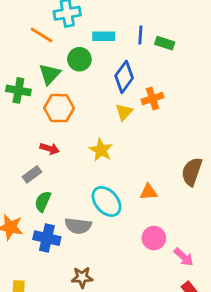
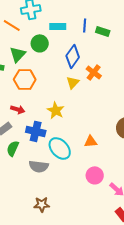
orange cross: (153, 99) -> (94, 72), turned -35
blue cross: (47, 238) -> (36, 131), moved

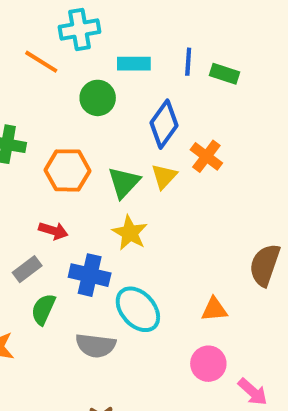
green triangle: (18, 54) -> (124, 182), moved
orange triangle: (91, 141) -> (214, 309), moved

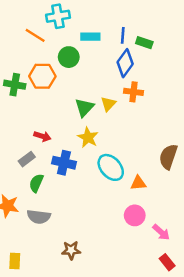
blue diamond: (164, 124) -> (125, 63), moved
orange cross: (206, 156) -> (134, 92), turned -30
orange hexagon: (67, 170) -> (42, 76), moved
cyan ellipse: (138, 309) -> (111, 167), moved
gray semicircle: (96, 346) -> (39, 217), moved

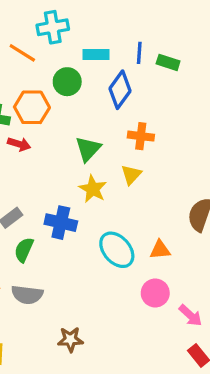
blue diamond: (125, 63) -> (120, 90), moved
orange cross: (134, 92) -> (141, 136), moved
yellow triangle: (108, 104) -> (131, 175), moved
red arrow: (42, 136) -> (19, 144), moved
cyan ellipse: (111, 167) -> (117, 250), moved

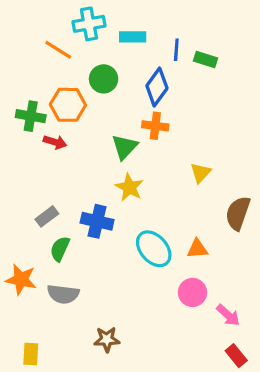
cyan rectangle: (96, 54) -> (133, 37), moved
orange cross: (141, 136) -> (155, 126), moved
yellow triangle: (131, 175) -> (201, 173), moved

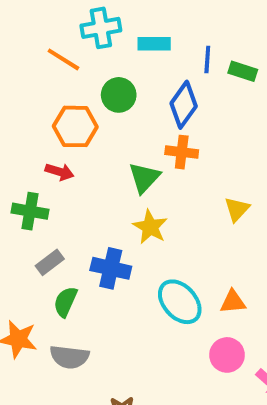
green cross: (31, 116) -> (30, 211), moved

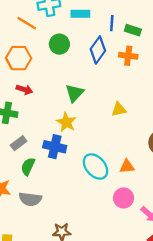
orange hexagon: (75, 126) -> (19, 58), moved
orange cross: (182, 152) -> (128, 56), moved
yellow triangle: (237, 209) -> (119, 109), moved, turned 35
yellow star: (150, 227) -> (66, 122), moved

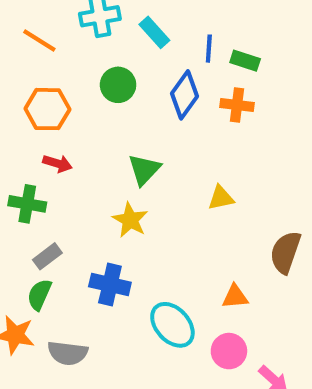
cyan rectangle: (80, 14) -> (154, 32), turned 48
orange line: (27, 23) -> (39, 40), moved
blue cross: (55, 147) -> (110, 285), moved
green semicircle: (28, 166) -> (39, 295), moved
cyan ellipse: (96, 166) -> (172, 325), moved

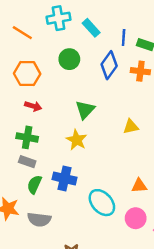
green cross: (27, 204) -> (27, 137), moved
gray rectangle: (47, 256) -> (27, 162), turned 56
green semicircle: (39, 295) -> (34, 184), moved

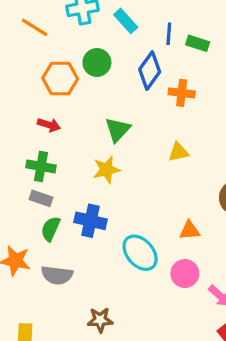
orange cross: (140, 71) -> (182, 93), moved
orange hexagon: (27, 74) -> (60, 79), moved
yellow star: (77, 140) -> (106, 170), turned 30

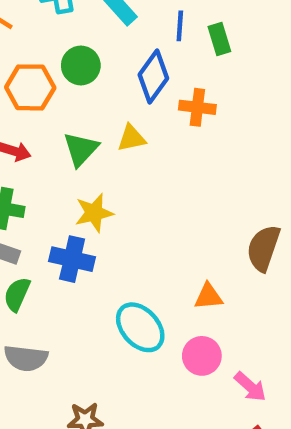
green rectangle: (198, 43) -> (219, 39), turned 55
green triangle: (118, 130) -> (81, 149), moved
yellow triangle: (178, 152) -> (131, 138), moved
blue cross: (91, 221) -> (72, 259), moved

